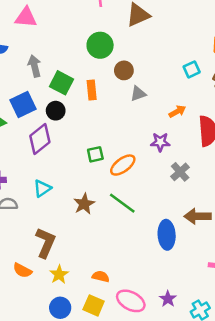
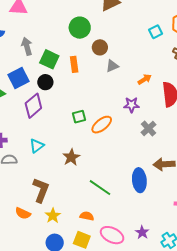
cyan square: (192, 69) -> (156, 32), moved
green line: (122, 203) -> (100, 188), moved

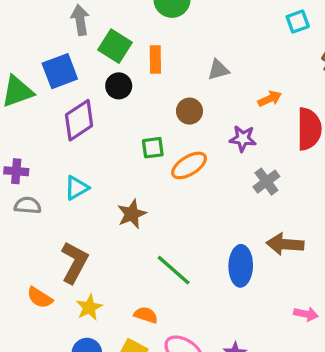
brown circle: (100, 47) -> (189, 111), moved
black circle: (45, 82) -> (119, 86), moved

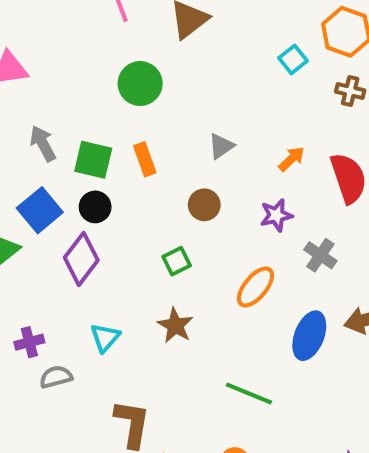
black circle: (119, 86) -> (95, 207), moved
orange ellipse: (189, 165) -> (255, 287), moved
brown star: (132, 214) -> (175, 325), moved
blue ellipse: (241, 266) -> (309, 336), moved, turned 39

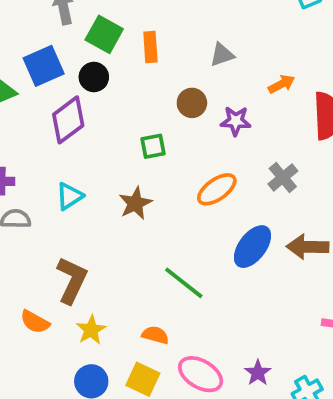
purple star: (276, 215) -> (236, 121), moved

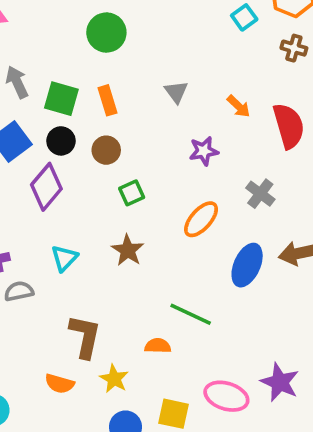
gray triangle: (222, 55) -> (176, 92), turned -35
orange arrow: (282, 84) -> (239, 106), turned 85
brown circle: (192, 103) -> (106, 150), moved
orange semicircle: (155, 335) -> (158, 346), moved
purple star: (258, 373) -> (280, 382), size x1.5

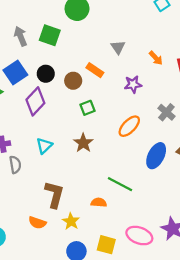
green square: (61, 99) -> (50, 35), moved
orange rectangle: (107, 100) -> (95, 70), moved, turned -42
gray semicircle: (19, 291) -> (15, 165), turned 90

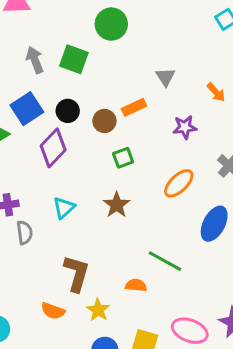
orange rectangle: (95, 70) -> (134, 107), turned -60

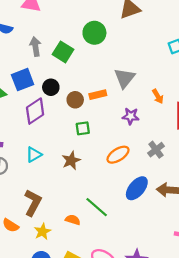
gray triangle: (165, 77) -> (125, 78), size x1.5

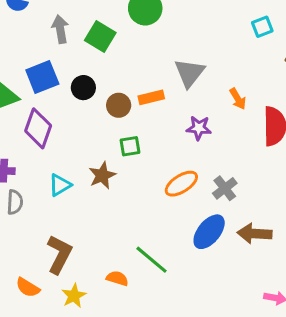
purple diamond: (35, 111) -> (38, 128), moved, turned -36
gray cross: (156, 150) -> (225, 188), moved
brown star: (71, 160) -> (102, 175), moved

